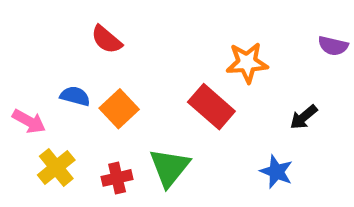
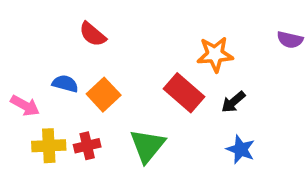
black arrow: (304, 117) -> (233, 102), moved
yellow cross: (56, 167) -> (49, 146), turned 36
red cross: (117, 178) -> (87, 146), moved

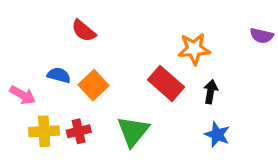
black arrow: (233, 102) -> (211, 92), turned 140

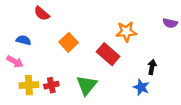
red semicircle: (84, 31) -> (42, 13), moved
blue semicircle: (59, 75) -> (24, 40), moved
orange square: (94, 85) -> (68, 42), moved
black arrow: (211, 92) -> (152, 67), moved

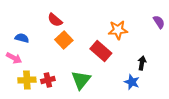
red semicircle: (42, 13) -> (55, 20), moved
purple semicircle: (170, 23) -> (159, 22), turned -136

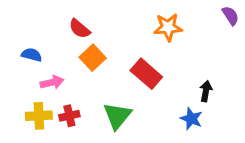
purple semicircle: (159, 22) -> (230, 16), moved
orange star: (118, 30) -> (168, 27), moved
pink arrow: (14, 58) -> (52, 82), moved, turned -42

